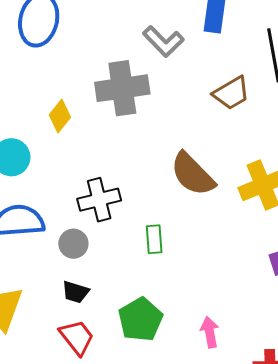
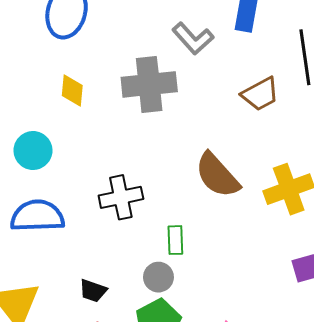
yellow diamond: (60, 116) -> (72, 90), moved, turned -36
gray circle: (73, 244) -> (158, 277), moved

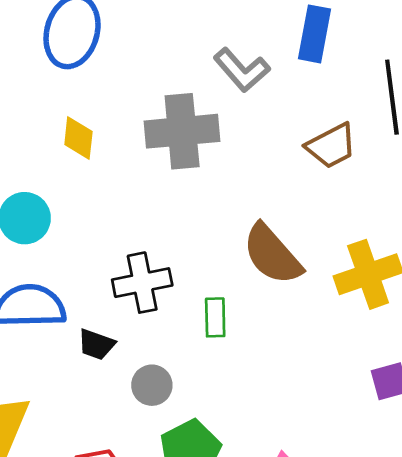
green rectangle: (175, 240) -> (215, 317), moved
gray circle: (158, 277) -> (152, 385), moved
black trapezoid: (93, 291) -> (96, 344), moved

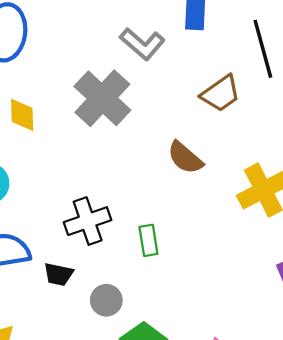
gray cross: (182, 131) -> (102, 98), turned -34
brown semicircle: (272, 254) -> (185, 158), moved, size x0.7

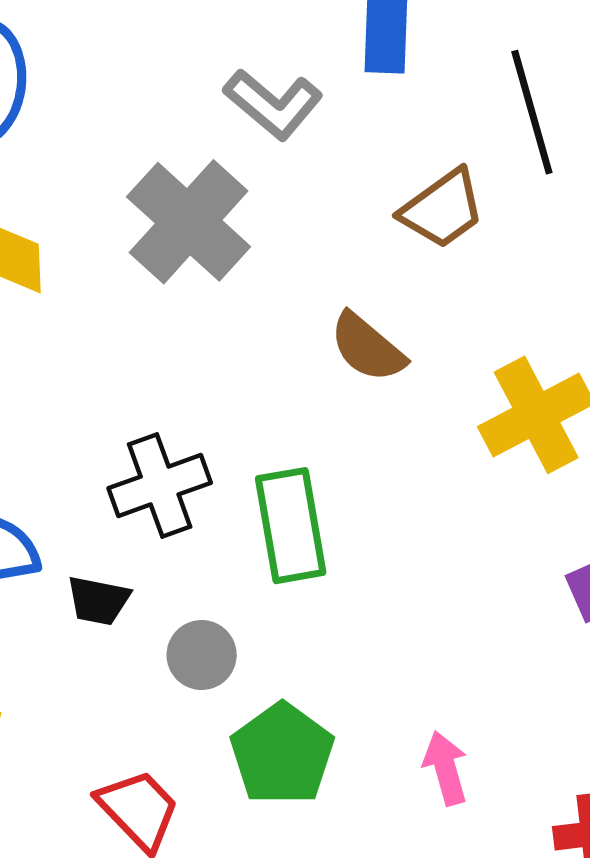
green rectangle: (148, 240) -> (291, 526), size x1.6

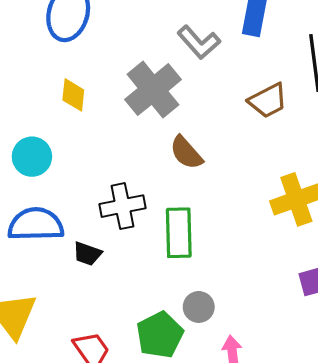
brown semicircle: (367, 347) -> (186, 153), moved
gray circle: (202, 655) -> (199, 307), moved

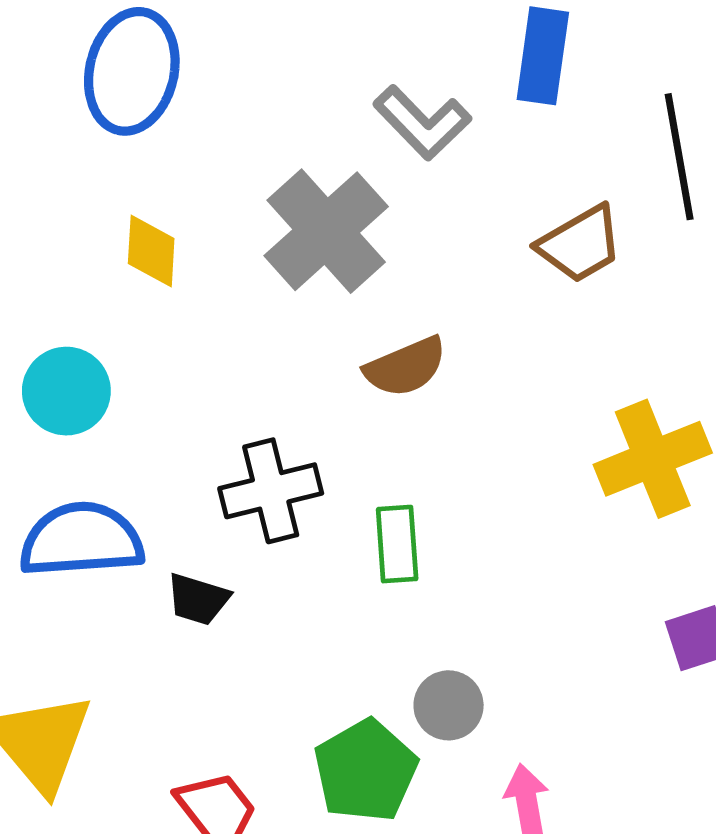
brown semicircle: (186, 153) -> (406, 367), turned -69
green rectangle: (179, 233) -> (397, 544), size x0.7

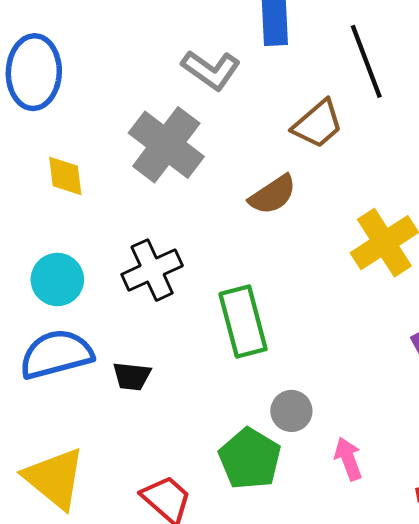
brown semicircle: (406, 367) -> (273, 195), moved
cyan circle: (66, 391) -> (57, 279), moved
black cross: (271, 491) -> (152, 270), moved
green rectangle: (397, 544) -> (243, 321), size x1.5

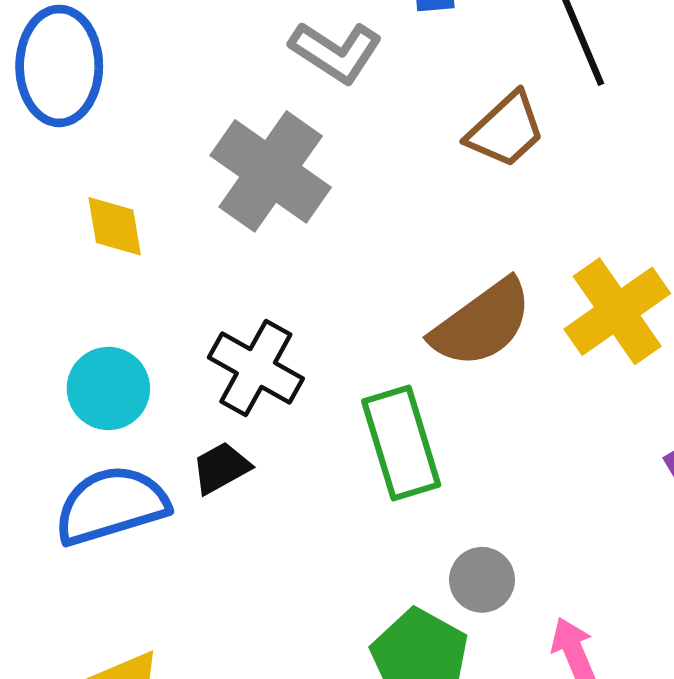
brown semicircle: (273, 195) -> (482, 323), moved, size x1.4
black cross: (152, 270) -> (256, 368), turned -34
black trapezoid: (132, 376) -> (221, 468), moved, turned 147

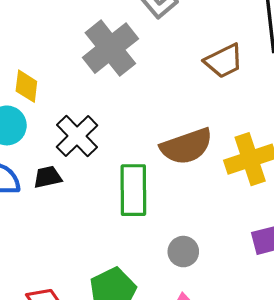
yellow diamond: (115, 226) -> (26, 86), moved
gray circle: (482, 580) -> (183, 252), moved

